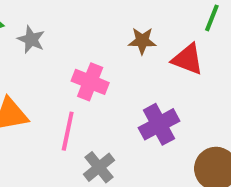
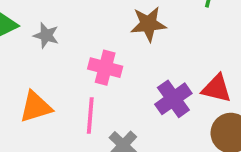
brown star: (142, 41) -> (148, 24), size x1.4
red triangle: (188, 59) -> (217, 88), moved

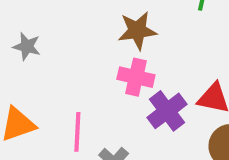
pink cross: (105, 68) -> (136, 77), moved

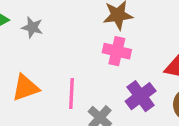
purple cross: (167, 111) -> (141, 96), moved

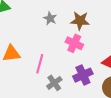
gray star: (32, 27) -> (50, 18), moved

